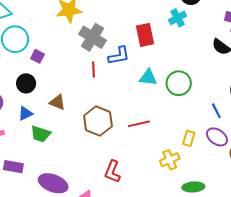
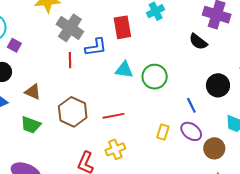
green trapezoid: (41, 134) -> (31, 125), moved
yellow cross: (170, 160) -> (115, 149), moved

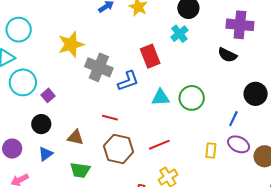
purple square: (14, 45) -> (48, 95), turned 32
red line: (70, 60) -> (110, 118), moved, turned -63
blue line: (191, 105) -> (233, 119), turned 63

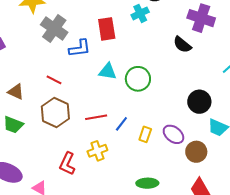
black circle: (256, 94) -> (199, 102), moved
blue line: (233, 119) -> (121, 124), moved

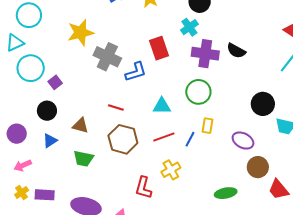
purple cross: (201, 18) -> (205, 54), moved
cyan triangle: (108, 71) -> (162, 106), moved
yellow rectangle: (145, 134) -> (208, 126), moved
brown circle: (196, 152) -> (258, 167), moved

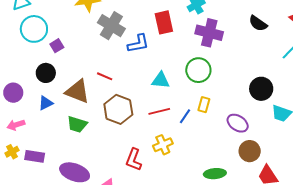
black semicircle: (236, 51) -> (258, 23), moved
red line: (116, 108) -> (105, 76), moved
brown triangle: (80, 126) -> (78, 91), size x1.5

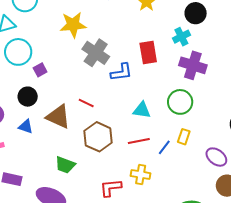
blue triangle: (46, 103) -> (26, 127), turned 42
green trapezoid: (77, 124) -> (65, 165), moved
yellow cross: (163, 145) -> (141, 175), turned 30
red L-shape: (134, 160) -> (111, 188), turned 60

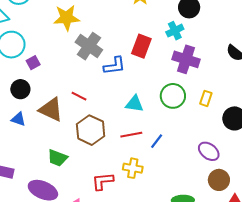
red rectangle: (148, 52) -> (141, 46), turned 30
yellow rectangle: (184, 137) -> (206, 98), moved

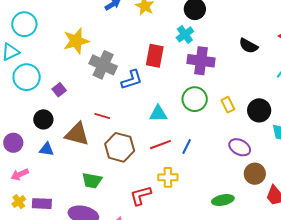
purple square: (33, 63) -> (59, 90), moved
yellow rectangle: (206, 98) -> (228, 105), moved, turned -35

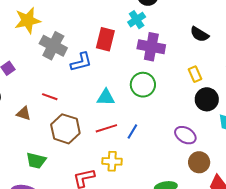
yellow rectangle: (228, 105) -> (195, 74), moved
brown triangle: (77, 134) -> (24, 113), size x0.6

